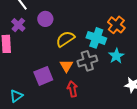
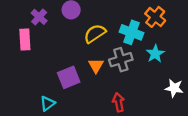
red arrow: (72, 89) -> (118, 102), moved
cyan triangle: (16, 96) -> (47, 103), moved

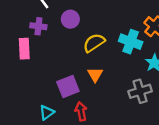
purple cross: (39, 17) -> (38, 26), turned -35
gray cross: (121, 60) -> (140, 91), moved
red arrow: (118, 102) -> (81, 111), moved

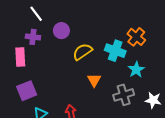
orange triangle: (95, 75) -> (94, 80), moved
purple square: (68, 87) -> (27, 91), moved

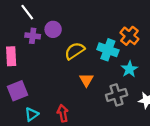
purple cross: (33, 37) -> (33, 36), moved

